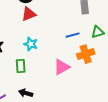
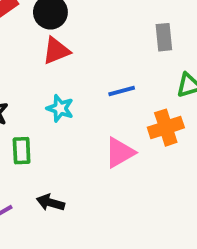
blue line: (73, 35) -> (122, 91), moved
green rectangle: (21, 66) -> (22, 151), moved

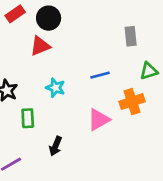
red triangle: (56, 51) -> (40, 46), moved
black arrow: (50, 203) -> (55, 146), moved, turned -84

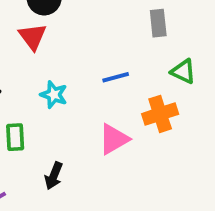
red triangle: (40, 46) -> (33, 37), turned -45
green triangle: (149, 71) -> (183, 71), turned 42

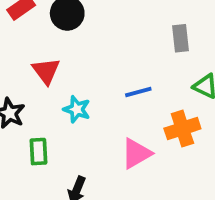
red triangle: (33, 37) -> (46, 71), moved

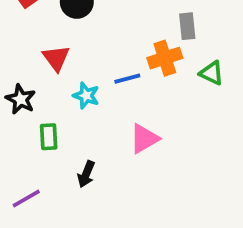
blue line: (138, 92) -> (127, 79), moved
orange cross: (182, 129) -> (165, 58), moved

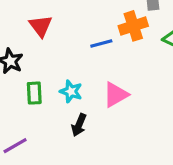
cyan star: (86, 96) -> (71, 91), moved
black arrow: (86, 174) -> (79, 125), moved

